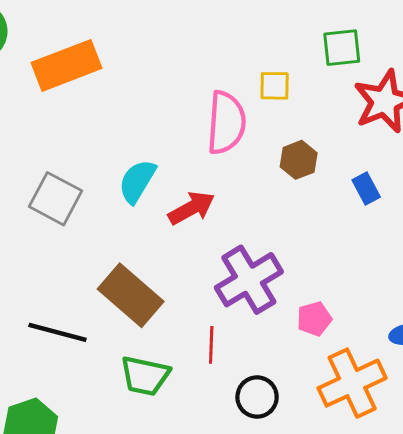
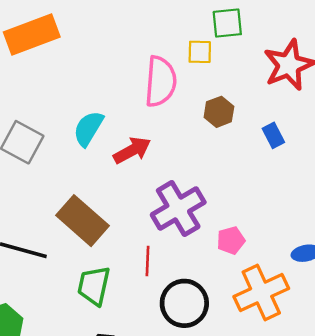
green square: (342, 48) -> (227, 23), moved
green trapezoid: (145, 376) -> (94, 286), turned 90
black circle: (257, 397) -> (184, 303), size x1.4

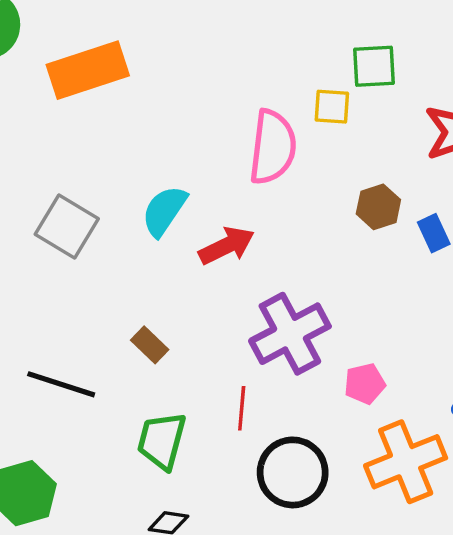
brown hexagon: (219, 112) -> (378, 207), moved
brown rectangle: (83, 221) -> (150, 345), size x0.5

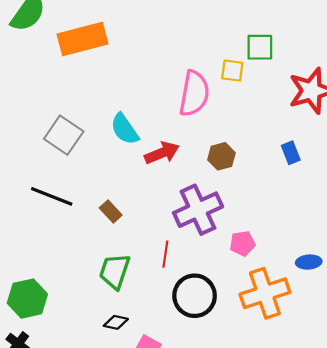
brown hexagon: (378, 207) -> (221, 156), moved
cyan semicircle: (164, 211) -> (125, 129), turned -72
black line: (61, 384) -> (52, 196), moved

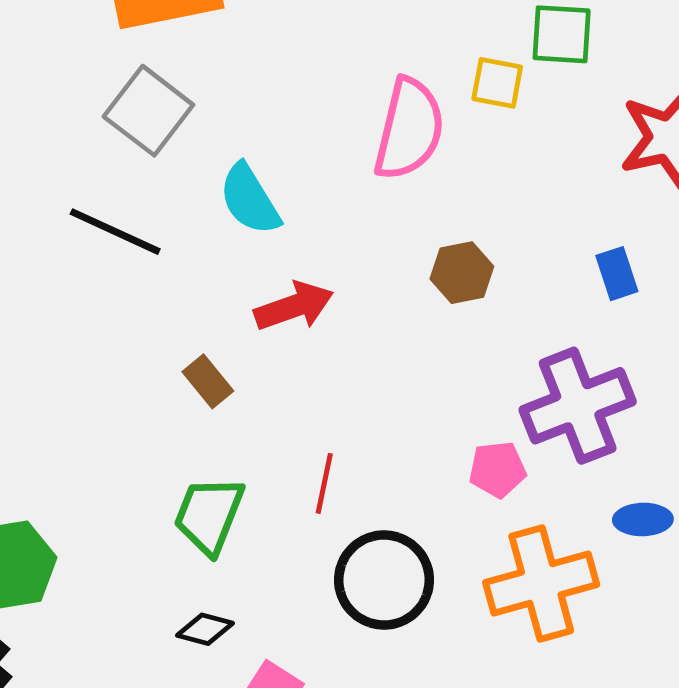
gray square: (64, 135) -> (148, 111), moved
red arrow: (162, 153) -> (294, 306), moved
black line: (52, 196) -> (115, 232), moved
purple cross: (198, 210) -> (578, 406), moved

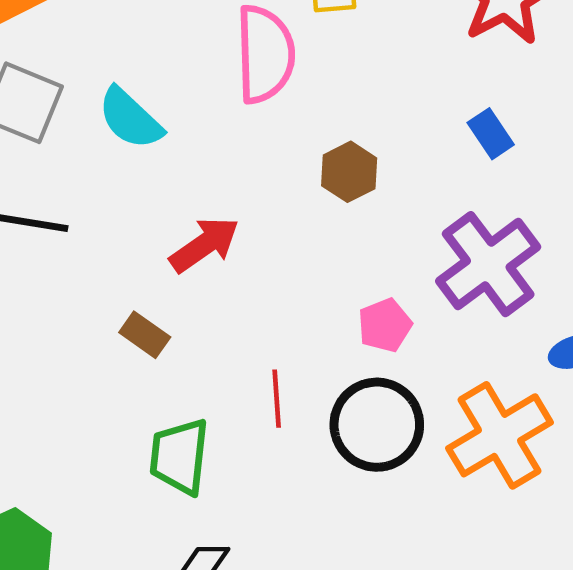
cyan semicircle: (250, 199) -> (130, 118), moved
pink pentagon: (497, 469) -> (385, 325), moved
black circle: (384, 580) -> (377, 425), moved

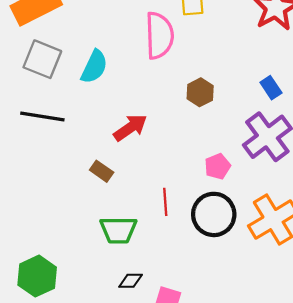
cyan semicircle: (130, 118) -> (94, 67), turned -108
blue rectangle: (491, 134) -> (271, 88), moved
green trapezoid: (179, 456) -> (118, 230), turned -96

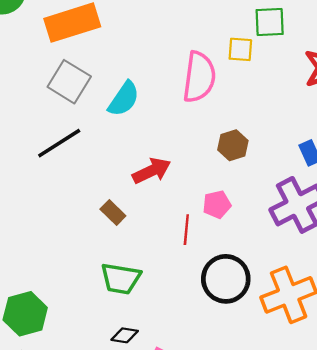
black line: (42, 117) -> (59, 143), turned -51
pink pentagon: (217, 166) -> (217, 204), moved
red line: (165, 202) -> (186, 230), moved

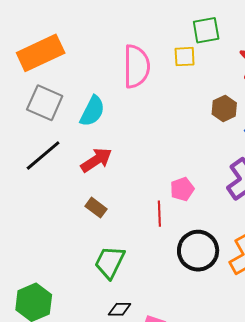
pink semicircle: (199, 77) -> (136, 66), moved
brown hexagon: (233, 145) -> (224, 108), moved
red arrow: (152, 171) -> (96, 160), moved
green trapezoid: (121, 279) -> (110, 262), turned 114

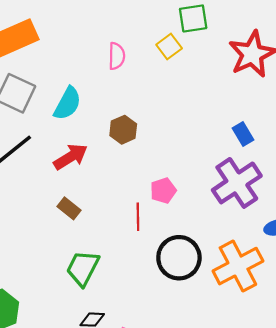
yellow square: (185, 57) -> (169, 46), turned -35
pink semicircle: (136, 66) -> (117, 56), size x0.6
brown hexagon: (224, 108) -> (123, 130), moved

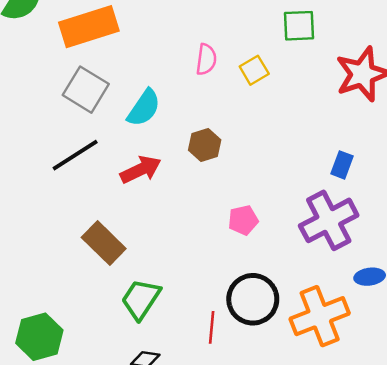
yellow square: (169, 46) -> (254, 70), moved
blue rectangle: (243, 134) -> (342, 165), turned 45
brown rectangle: (69, 208) -> (104, 243), moved, size x1.6
red line: (138, 217) -> (212, 327), moved

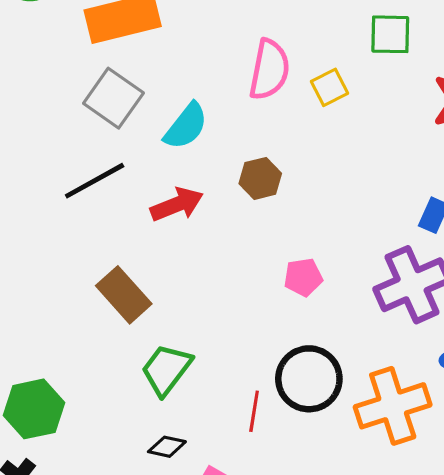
pink semicircle: (206, 59) -> (269, 70), size x1.5

